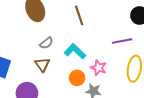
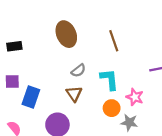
cyan L-shape: (75, 51) -> (109, 79), turned 40

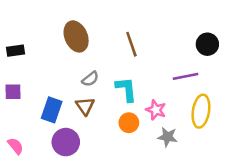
blue rectangle: (31, 97) -> (52, 110), moved
gray star: (129, 122) -> (167, 137), moved

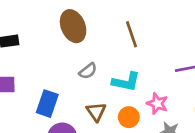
cyan L-shape: (126, 89) -> (126, 82), turned 108
brown triangle: (85, 106) -> (96, 112), moved

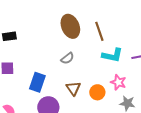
brown ellipse: (73, 26) -> (70, 26), moved
cyan L-shape: (126, 82) -> (112, 55), moved

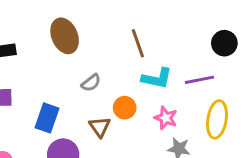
brown ellipse: (70, 26) -> (65, 36), moved
orange circle: (97, 92) -> (125, 108), moved

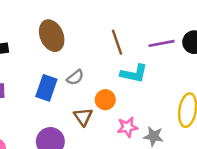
purple line: (199, 80) -> (161, 43), moved
blue rectangle: (47, 118) -> (46, 88), moved
pink star: (166, 118) -> (127, 127), moved, turned -30

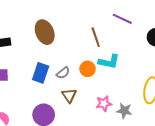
purple line: (161, 43) -> (122, 19), moved, turned 36
gray semicircle: (75, 77) -> (63, 73), moved
orange circle: (105, 100) -> (88, 69), moved

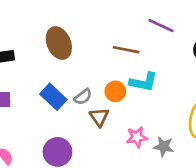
brown line: (96, 37) -> (126, 50), turned -60
blue rectangle: (41, 73) -> (53, 97), turned -66
brown triangle: (69, 95) -> (99, 117), moved

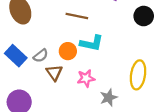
pink star: (137, 137) -> (86, 78), moved
gray star: (164, 147) -> (109, 98), turned -30

